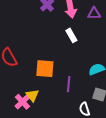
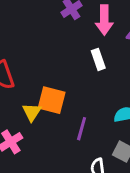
yellow triangle: (32, 95) -> (32, 112), moved

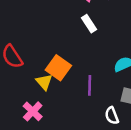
orange square: (52, 100) -> (58, 68), turned 35

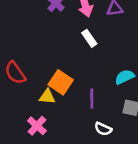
yellow triangle: (44, 82) -> (47, 97), turned -42
white semicircle: (112, 116) -> (103, 129), moved, turned -42

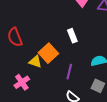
white rectangle: (89, 38) -> (72, 36), moved

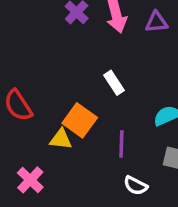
pink cross: (22, 82) -> (30, 180), moved

